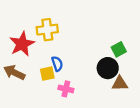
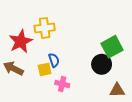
green square: (119, 49) -> (112, 47), size x1.5
brown triangle: (120, 83) -> (117, 90), moved

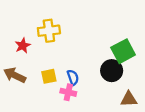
red star: (21, 41) -> (23, 46), size x0.6
blue semicircle: (54, 60) -> (73, 77), moved

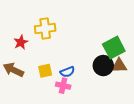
blue semicircle: (73, 77) -> (67, 72), turned 88
brown triangle: (129, 99) -> (119, 66), moved

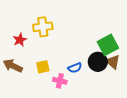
brown triangle: (119, 66) -> (113, 62), turned 42
blue semicircle: (67, 72) -> (75, 68), moved

